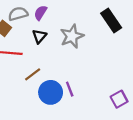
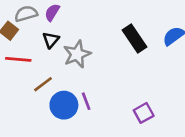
black rectangle: (111, 21) -> (134, 38), moved
gray star: (72, 36) -> (77, 54), moved

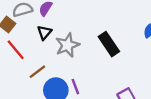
black rectangle: (134, 38) -> (109, 44), moved
red line: (18, 59) -> (16, 50), turned 45

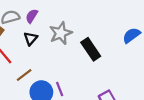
gray star: (67, 45) -> (61, 33), moved

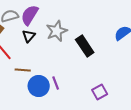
purple semicircle: (32, 16) -> (30, 15), size x1.5
brown line: (24, 75) -> (23, 70), turned 42

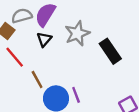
brown line: (23, 70) -> (37, 80), turned 56

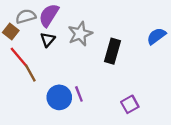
black rectangle: (110, 51) -> (112, 51), turned 50
brown line: (37, 80) -> (30, 73), moved

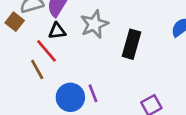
black triangle: (48, 40) -> (57, 31), turned 42
red line: (19, 57) -> (46, 51), moved

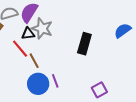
gray star: (94, 24) -> (42, 29), moved, turned -30
brown line: (37, 69) -> (34, 61), moved

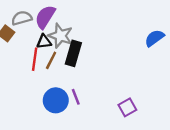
black rectangle: (84, 44) -> (73, 53), moved
red line: (20, 49) -> (35, 59), turned 48
brown line: (34, 61) -> (51, 60), moved, turned 56

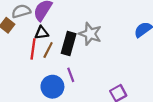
gray star: (60, 36) -> (90, 34), moved
purple line: (76, 97) -> (71, 75), moved

